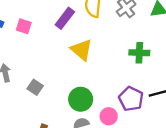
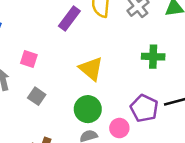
pink square: (24, 26) -> (29, 59), moved
yellow triangle: (82, 50) -> (91, 69), moved

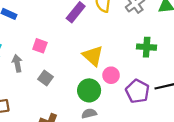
pink circle: (119, 128) -> (111, 75), moved

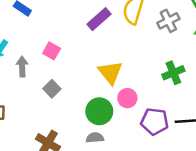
green cross: (147, 47) -> (173, 73), turned -36
purple pentagon: (137, 91) -> (155, 121), turned -30

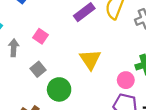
pink circle: (127, 98) -> (126, 80), moved
green circle: (99, 111) -> (59, 89), moved

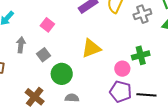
gray arrow: (14, 48) -> (21, 45), moved
yellow triangle: (90, 59) -> (91, 48), turned 40

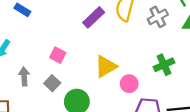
pink square: (47, 25) -> (58, 55), moved
pink circle: (122, 69) -> (129, 84), moved

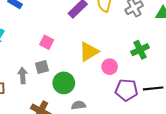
gray arrow: (24, 76) -> (23, 76), moved
gray square: (52, 83) -> (42, 67), turned 32

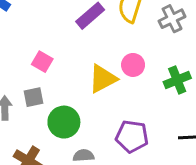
pink circle: (110, 67) -> (133, 65), moved
purple pentagon: (126, 90) -> (132, 136), moved

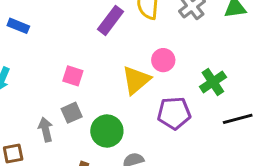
green cross: (177, 80) -> (213, 82), moved
purple pentagon: (132, 136) -> (174, 113), moved

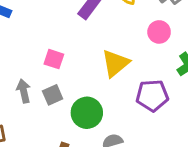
pink circle: (163, 60) -> (159, 32), moved
gray arrow: (46, 129) -> (24, 91), moved

